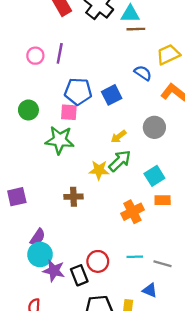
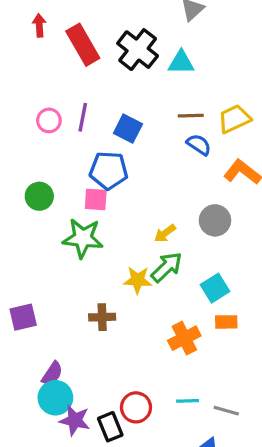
brown line: (136, 29) -> (191, 116), moved
blue square: (112, 95) -> (128, 129), moved, turned -36

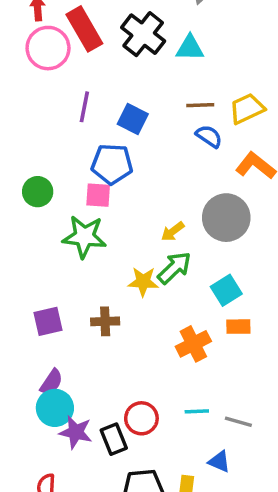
pink circle: (49, 120) -> (48, 48), moved, size x1.6
gray circle: (215, 220) -> (226, 218), size x1.4
purple square: (23, 317) -> (48, 321), moved

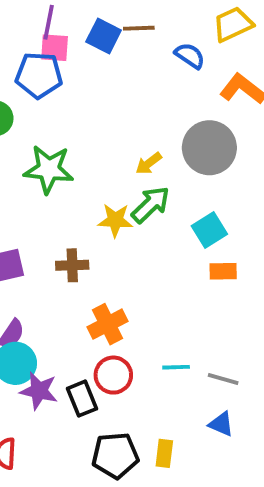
brown line: (200, 105) -> (139, 28), moved
blue pentagon: (112, 164) -> (39, 75), moved
pink square: (98, 195) -> (55, 48), moved
orange cross: (193, 344) -> (107, 324), moved
blue triangle: (219, 462) -> (221, 424), moved

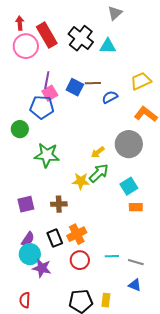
pink square: (55, 48) -> (50, 93), turned -35
blue semicircle: (190, 56) -> (110, 97), moved, turned -63
black rectangle: (82, 399) -> (55, 238), moved

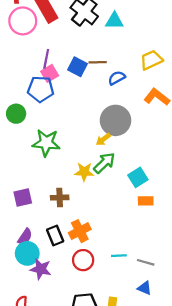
gray circle: (129, 144) -> (116, 120), moved

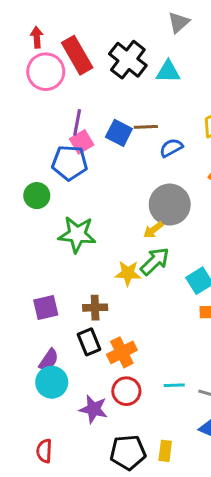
black rectangle: (55, 236) -> (89, 342), moved
purple star: (41, 269) -> (94, 409), moved

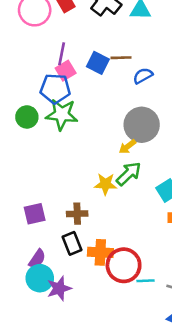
green star: (77, 234) -> (62, 114), moved
orange cross: (122, 352) -> (100, 252), turned 30
red circle: (126, 391) -> (124, 265), moved, size x1.4
purple star: (94, 409) -> (59, 288), moved, turned -30

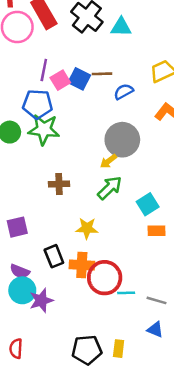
pink square: (66, 71) -> (60, 80), moved
yellow star: (106, 184) -> (87, 228), moved
brown cross: (77, 214) -> (59, 184), moved
purple semicircle: (37, 259) -> (20, 271), turned 78

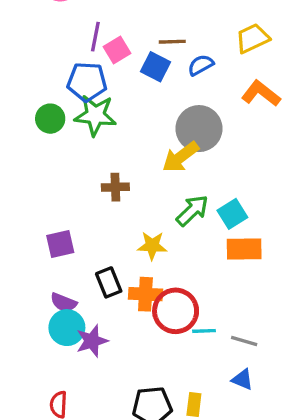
blue square: (79, 79) -> (156, 67), moved
yellow arrow: (108, 161) -> (181, 157), size x1.6
green arrow: (110, 188) -> (192, 211), moved
orange rectangle: (157, 231) -> (244, 249), size x1.5

